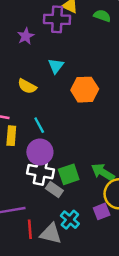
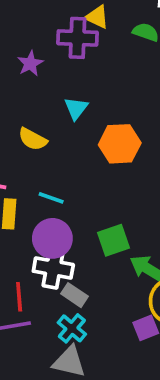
cyan line: (39, 125) -> (51, 198), turned -42
green square: (69, 174) -> (113, 240), moved
cyan cross: (70, 220) -> (72, 328), moved
red line: (30, 229) -> (19, 297), moved

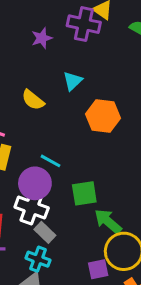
cyan line: (51, 198) -> (50, 161), moved
cyan cross: (72, 328) -> (38, 259), turned -30

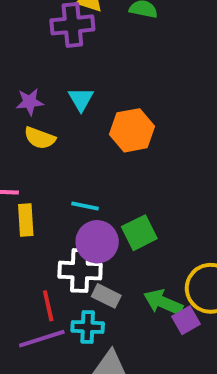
purple star: (42, 38) -> (30, 102), moved, turned 30
purple circle: (35, 183) -> (97, 242), moved
green arrow: (108, 221) -> (163, 302), moved
cyan cross: (38, 259) -> (88, 327), moved

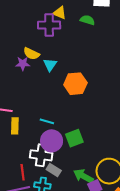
yellow semicircle: (40, 138) -> (31, 54), moved

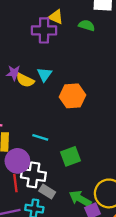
yellow semicircle: (31, 54) -> (25, 80), moved
purple circle: (52, 141) -> (17, 161), moved
red line: (23, 172) -> (15, 183), moved

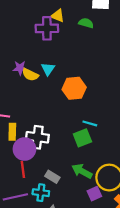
cyan line: (40, 137) -> (90, 123), moved
green square: (71, 156) -> (82, 138), moved
white cross: (33, 175) -> (37, 137), moved
green arrow: (80, 199) -> (82, 171), moved

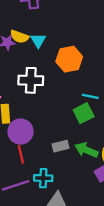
yellow semicircle: (30, 75) -> (19, 37), moved
white cross: (37, 137) -> (31, 80), moved
gray rectangle: (52, 177) -> (60, 146), moved, turned -40

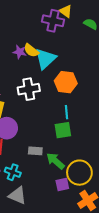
cyan triangle: (38, 41) -> (45, 59), size x1.6
white cross: (31, 80) -> (29, 89), turned -30
cyan line: (90, 96) -> (67, 112), moved, turned 56

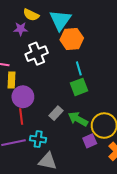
purple star: (20, 52) -> (21, 29), moved
cyan triangle: (45, 59) -> (60, 20), moved
gray rectangle: (35, 151) -> (56, 113), turned -40

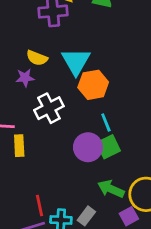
purple circle: (23, 97) -> (88, 147), moved
gray rectangle: (56, 113) -> (86, 216), moved
red line: (21, 116) -> (40, 206), moved

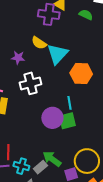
yellow semicircle: (37, 58) -> (39, 43), moved
orange hexagon: (93, 85) -> (81, 74), moved
green arrow: (111, 189) -> (52, 159), moved

